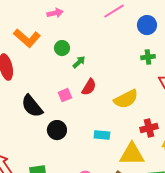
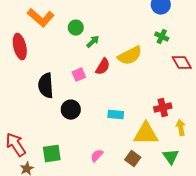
green cross: (148, 57) -> (162, 37), turned 32
yellow semicircle: (126, 99) -> (130, 56), moved
black semicircle: (32, 106) -> (46, 86), turned 35

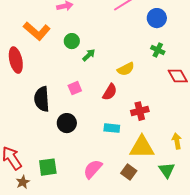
yellow semicircle: (130, 56) -> (126, 69), size x0.7
red semicircle: (103, 67) -> (110, 92), moved
red cross: (163, 108) -> (140, 111), moved
pink semicircle: (97, 156) -> (93, 169), size x1.5

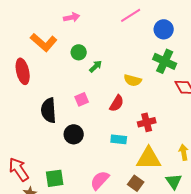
green cross: (158, 50) -> (165, 61), size x1.6
yellow semicircle: (126, 69) -> (133, 80), turned 42

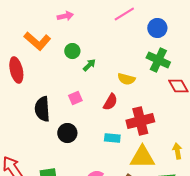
red cross: (147, 122) -> (140, 121), size x1.5

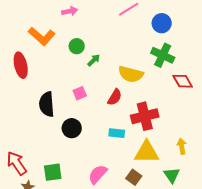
yellow semicircle: (126, 79) -> (131, 74), size x1.4

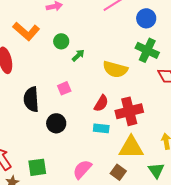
red semicircle: (115, 97) -> (101, 103), moved

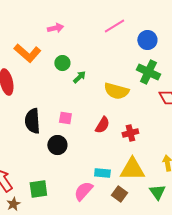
pink square: (64, 88) -> (65, 118), moved, turned 32
red cross: (129, 111) -> (130, 133), size x0.6
cyan rectangle: (101, 128) -> (102, 173), moved

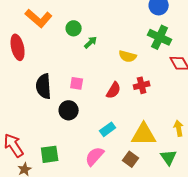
yellow semicircle: (116, 91) -> (128, 56), size x0.7
red cross: (130, 133) -> (142, 85), moved
cyan rectangle: (102, 173) -> (108, 129), moved, turned -42

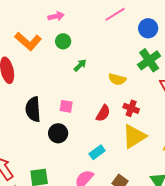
green circle: (74, 28) -> (63, 41), moved
green cross: (160, 37) -> (149, 60), turned 30
red cross: (142, 85) -> (131, 108), turned 35
yellow triangle: (144, 134) -> (134, 136), moved, turned -32

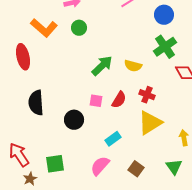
green arrow: (80, 65) -> (102, 66), moved, size x1.6
pink square: (66, 106) -> (96, 101), moved
black semicircle: (33, 109) -> (36, 103), moved

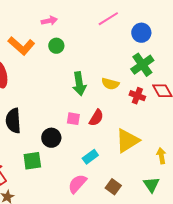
green arrow: (102, 66) -> (79, 84), turned 125
red cross: (147, 95) -> (137, 96), moved
green square: (55, 164) -> (32, 161), moved

